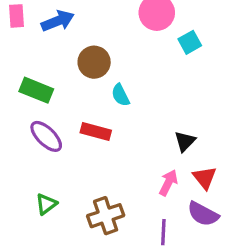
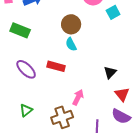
brown circle: (94, 62) -> (71, 24), moved
green rectangle: (36, 90) -> (20, 30), moved
pink arrow: (168, 183) -> (78, 97), moved

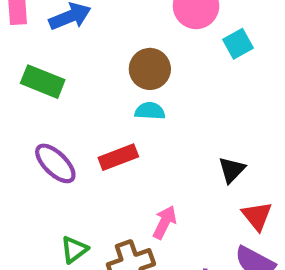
cyan semicircle: (71, 44) -> (150, 111), turned 120
red rectangle: (56, 66) -> (118, 157), turned -36
green triangle: (26, 110) -> (74, 250), moved

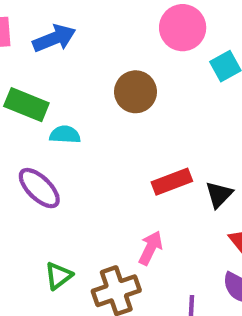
cyan semicircle: (150, 111) -> (65, 135), moved
red rectangle: (118, 157) -> (172, 182), moved

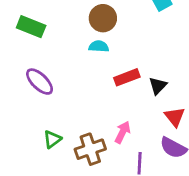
cyan semicircle: (65, 135) -> (99, 46), moved
pink arrow: (150, 248) -> (123, 132), moved

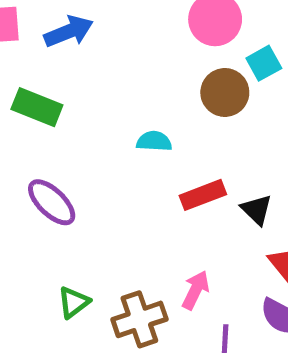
brown circle: (103, 18) -> (225, 92), moved
black triangle: (158, 86) -> (257, 210), turned -30

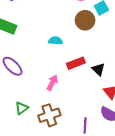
pink arrow: (196, 290) -> (52, 83), moved

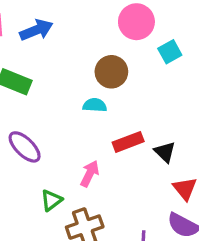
brown circle: (85, 20) -> (111, 72), moved
green triangle: (22, 108) -> (51, 200), moved

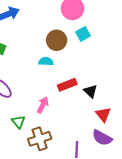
cyan square: (170, 52) -> (83, 34), moved
green triangle: (51, 200) -> (18, 122), turned -32

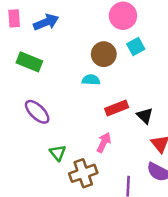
pink arrow: (43, 105) -> (104, 143), moved

